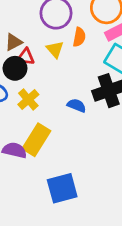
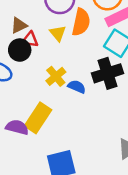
orange semicircle: (79, 37) -> (81, 22), size x1.5
yellow cross: (28, 99) -> (56, 76), moved

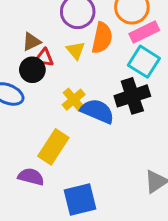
blue semicircle: (77, 87) -> (97, 111), size x1.6
purple semicircle: (17, 127) -> (31, 177), moved

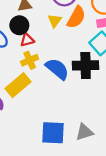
red triangle: (44, 58) -> (27, 40), moved, turned -40
yellow cross: (74, 100) -> (30, 60), moved
blue square: (80, 200) -> (53, 133), moved

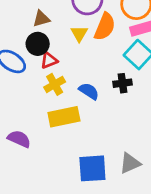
black cross: (86, 65) -> (122, 83), size x0.6
blue semicircle: (57, 69) -> (89, 91), size x0.7
yellow rectangle: (18, 85) -> (64, 117), moved, turned 35

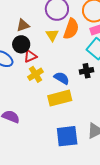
yellow rectangle: (64, 117) -> (60, 98), moved

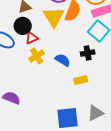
yellow triangle: (52, 35) -> (54, 17), size x1.6
yellow rectangle: (60, 98) -> (81, 80), moved, size x0.6

